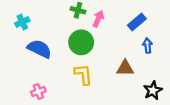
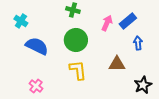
pink arrow: (98, 19) -> (107, 23), moved
cyan cross: (22, 22) -> (21, 21), turned -32
pink cross: (38, 92) -> (36, 86), turned -32

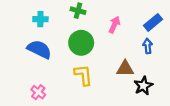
cyan cross: (21, 21) -> (40, 19), moved, turned -32
blue rectangle: (128, 21) -> (153, 22), moved
black star: (143, 85) -> (143, 86), moved

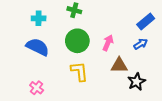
pink arrow: (114, 25) -> (108, 43), moved
blue arrow: (148, 46) -> (141, 44), turned 64

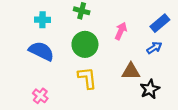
pink arrow: (108, 43) -> (121, 31), moved

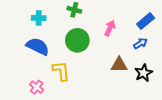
yellow L-shape: (87, 78) -> (61, 71), moved
black star: (150, 89) -> (144, 73), moved

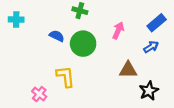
cyan cross: (39, 18) -> (16, 19), moved
blue semicircle: (38, 46) -> (57, 36), moved, size x0.6
black star: (144, 73) -> (149, 91), moved

